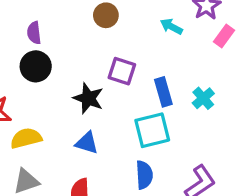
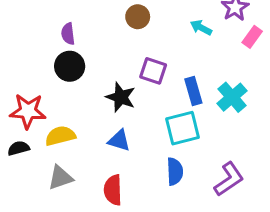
cyan cross: (203, 98) -> (232, 97), size x1.4

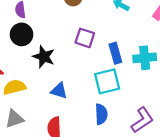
black star: (121, 97) -> (44, 57), moved
cyan cross: (232, 97) -> (145, 58), turned 35

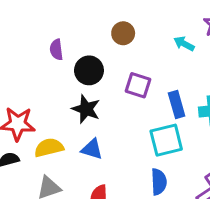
black circle: (22, 34) -> (89, 70), moved
blue triangle: (59, 91) -> (92, 149), moved

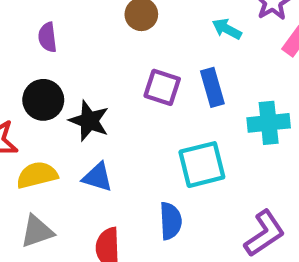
black circle: (89, 70) -> (43, 100), moved
blue rectangle: (177, 105) -> (212, 87), moved
blue semicircle: (159, 182) -> (171, 221), moved

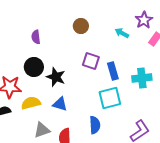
blue rectangle: (212, 87) -> (113, 71), moved
gray triangle: (37, 231) -> (42, 130), moved

